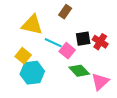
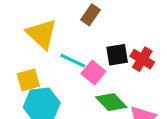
yellow triangle: (32, 25) -> (42, 34), turned 30
yellow square: (23, 56) -> (28, 80), turned 35

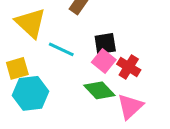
red cross: (142, 59) -> (129, 67), moved
pink square: (93, 73) -> (104, 61), moved

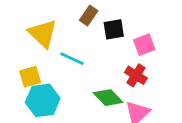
black square: (105, 44) -> (114, 29), moved
pink square: (104, 61) -> (144, 45), moved, turned 30

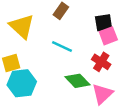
black square: (114, 29) -> (104, 23), moved
cyan line: (72, 59) -> (62, 46), moved

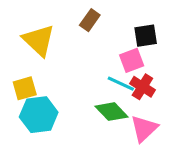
pink square: (108, 36) -> (132, 60), moved
cyan line: (62, 46) -> (121, 84), moved

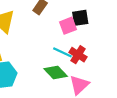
pink square: (132, 60) -> (68, 26), moved

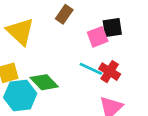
green diamond: (56, 73) -> (44, 82), moved

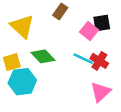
pink square: (98, 37) -> (89, 31), turned -30
green diamond: (44, 82) -> (43, 56), moved

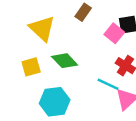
cyan line: (83, 59) -> (108, 84), moved
cyan hexagon: (22, 82) -> (55, 102), moved

